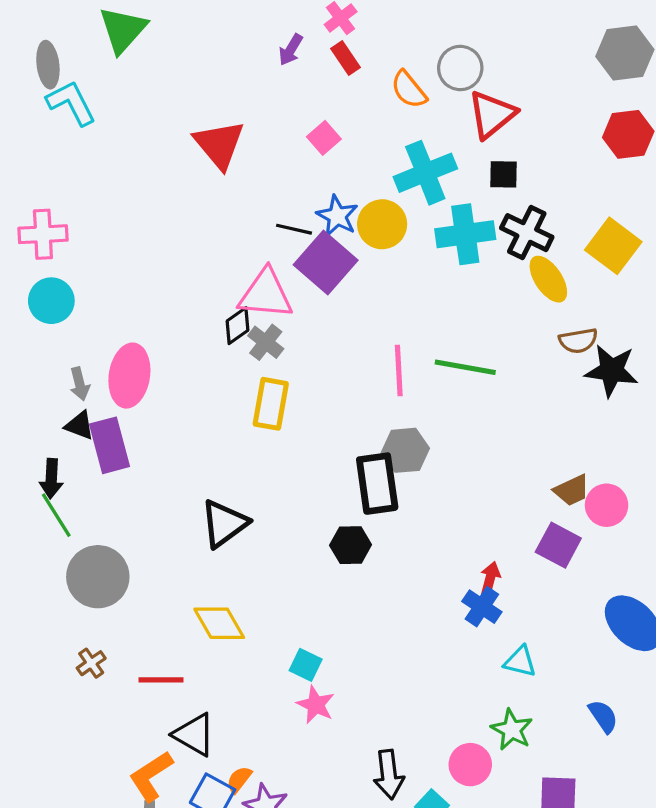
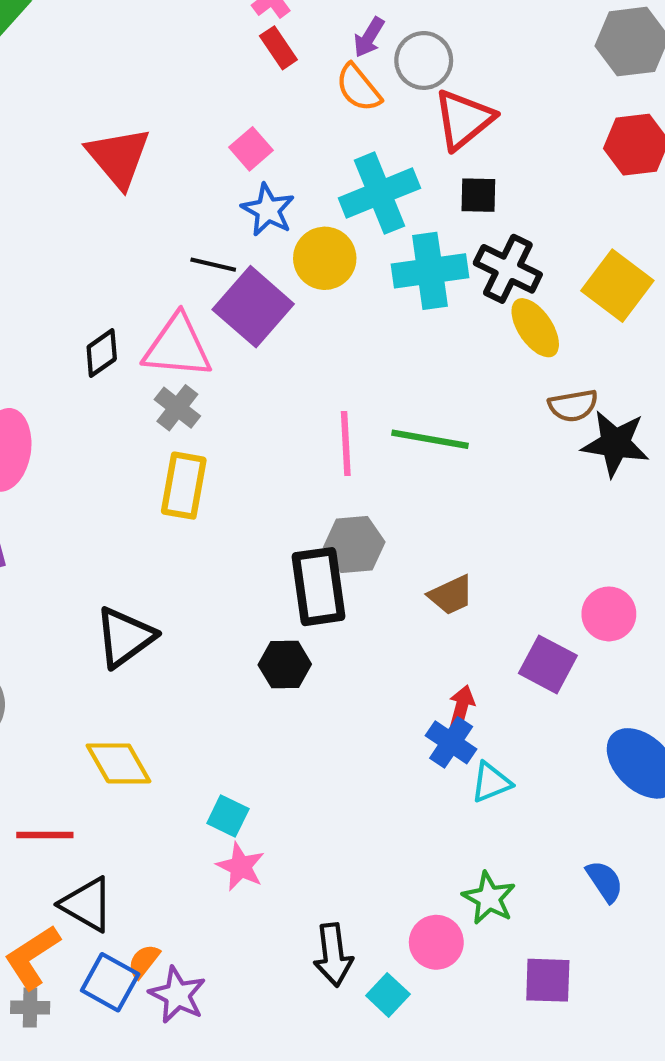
purple arrow: (291, 50) -> (369, 37), moved
blue star: (337, 216) -> (268, 210), moved
black diamond: (237, 326) -> (102, 353), moved
brown trapezoid: (572, 490) -> (451, 595), moved
cyan triangle: (520, 661) -> (491, 782), moved, turned -36

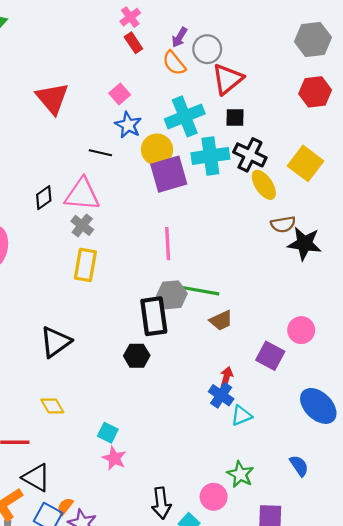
purple square: (253, 307) -> (169, 174), moved, turned 33
green line: (430, 439) -> (200, 291), moved
yellow diamond: (119, 763) -> (52, 406), size x0.7

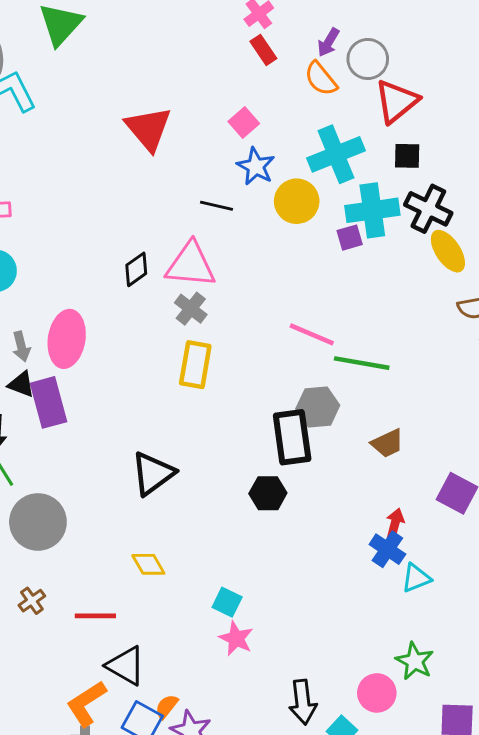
purple square: (169, 174) -> (350, 238), moved, size x0.5
pink line: (168, 244) -> (312, 334), turned -64
green line: (200, 291) -> (362, 363), moved

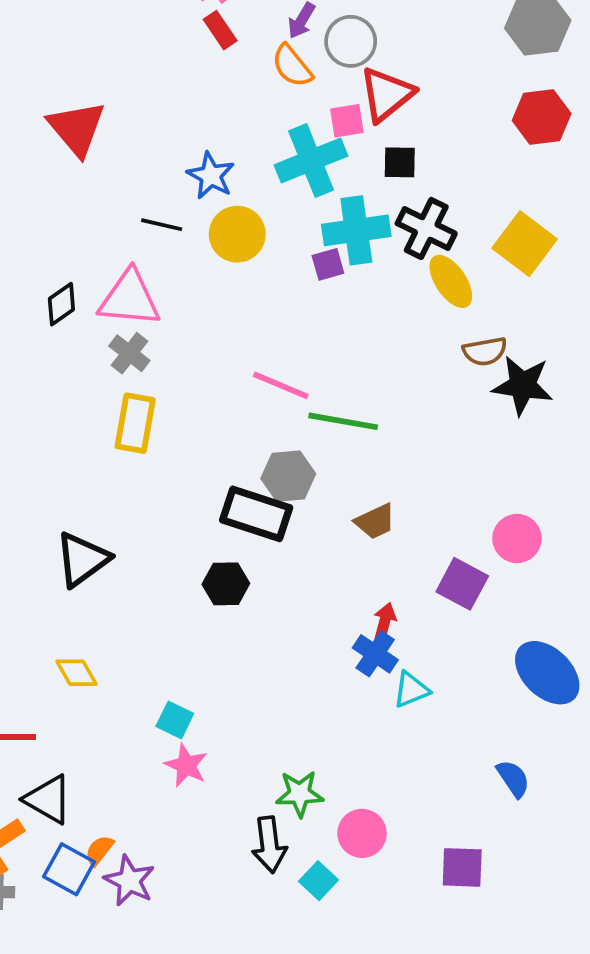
pink square: (244, 123) -> (347, 121), moved, turned 32
yellow circle: (297, 201) -> (237, 234), moved
black rectangle: (292, 437) -> (256, 514), turned -64
green star: (415, 661) -> (300, 794), moved, turned -30

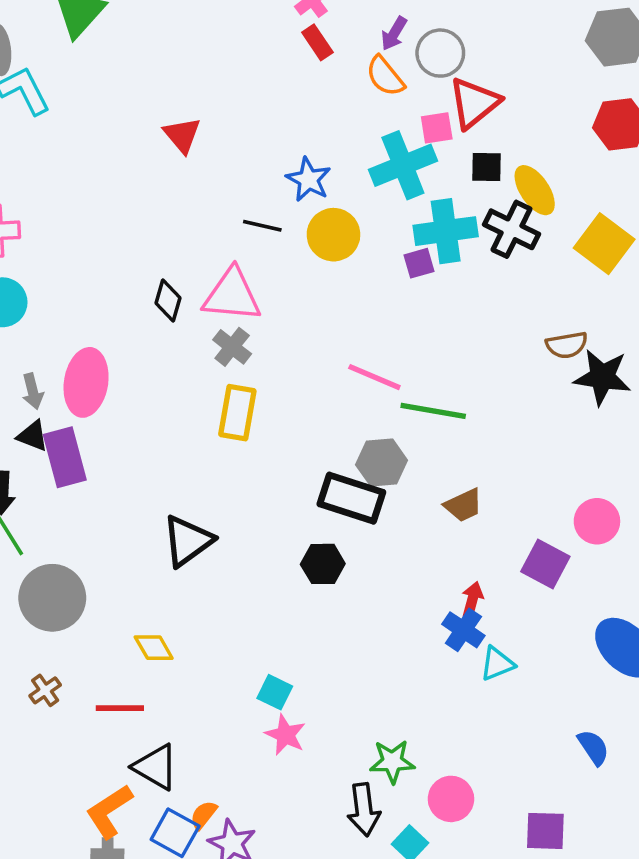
red triangle: (77, 128) -> (182, 135), size x0.7
yellow ellipse: (451, 281) -> (535, 190), moved
black diamond: (61, 304) -> (168, 301), turned -39
yellow diamond: (77, 673) -> (154, 648), moved

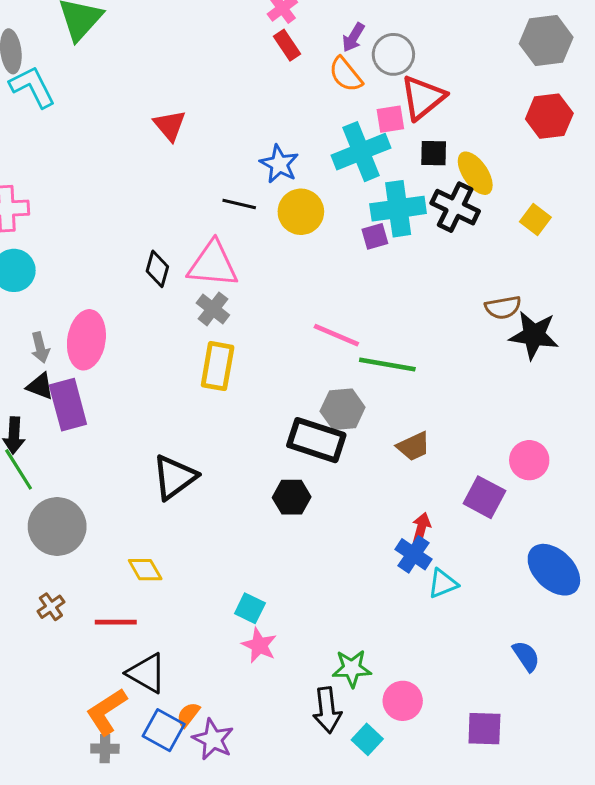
yellow square: (604, 244) -> (535, 219), size x0.6

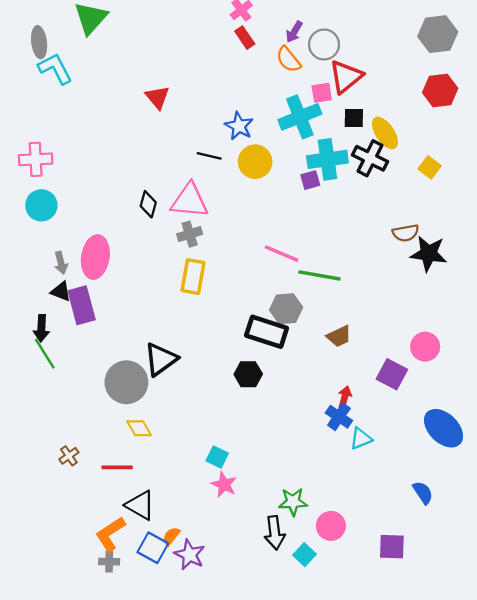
gray cross: (213, 309) -> (190, 234), turned 35
gray circle: (57, 526) -> (126, 382), moved

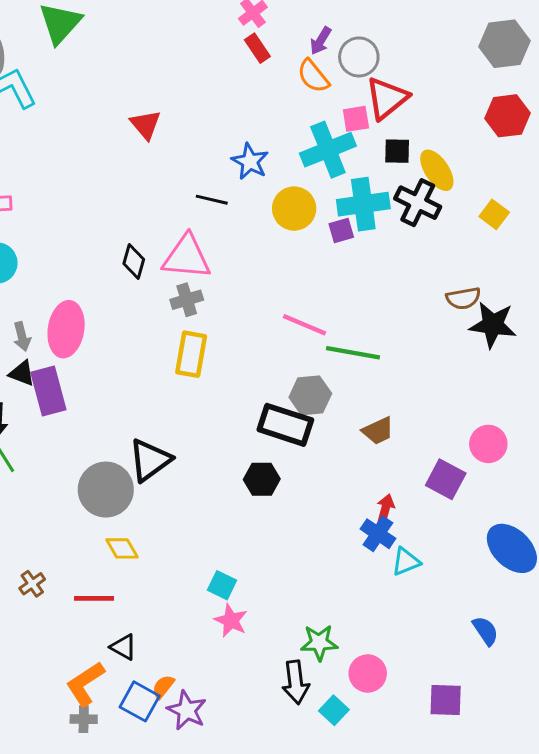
yellow circle: (255, 162) -> (294, 209), moved
black triangle: (140, 505) -> (123, 647), size x0.7

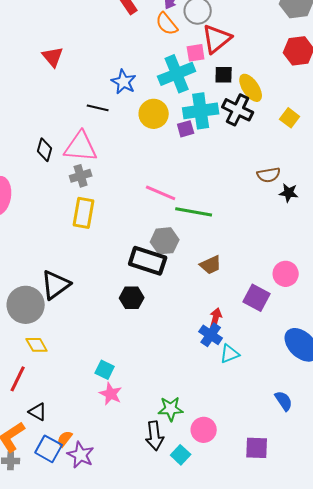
black star: (493, 325) -> (289, 193), size x0.6
red line: (94, 598) -> (18, 379), turned -64

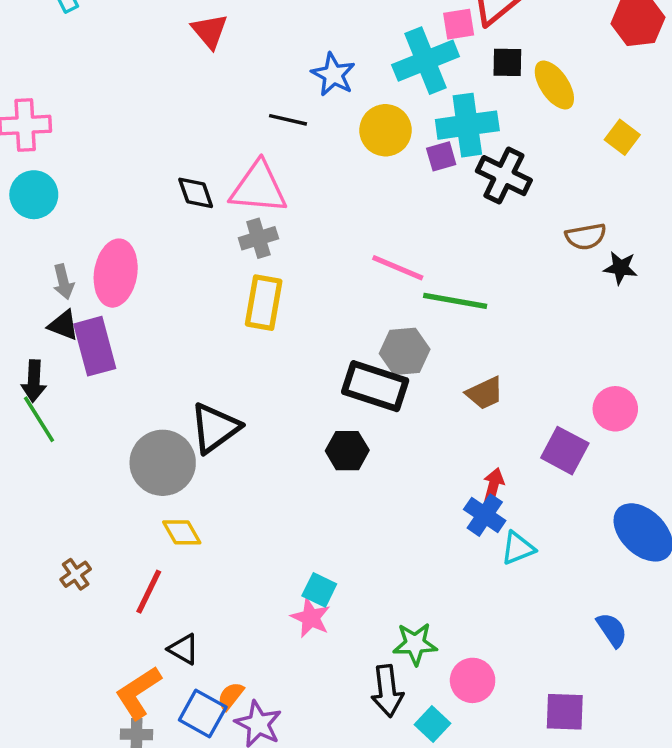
black cross: (238, 110) -> (504, 176), moved
black diamond: (45, 150) -> (196, 193), turned -35
cyan square: (105, 370) -> (319, 590), moved

